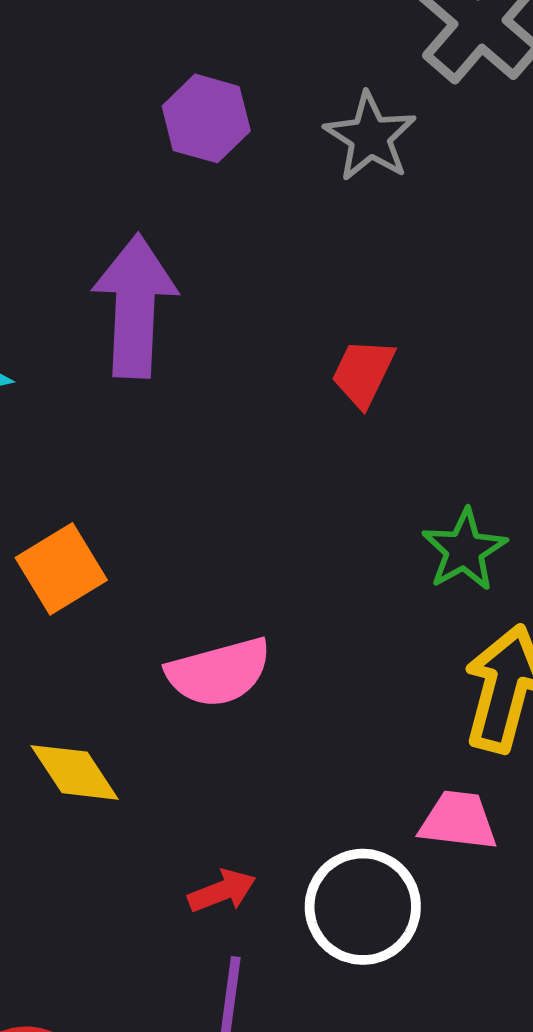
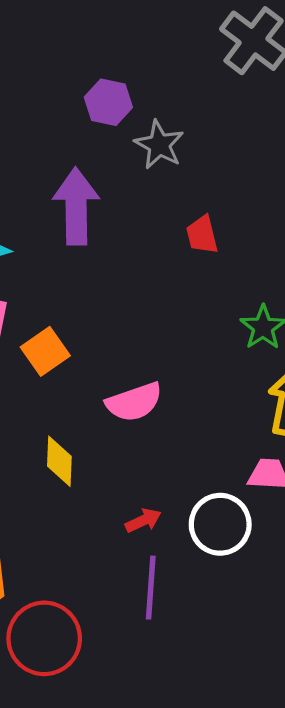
gray star: (370, 137) -> (159, 145), moved
red trapezoid: (363, 373) -> (202, 235), turned -36
yellow diamond: (75, 772) -> (59, 461), turned 39

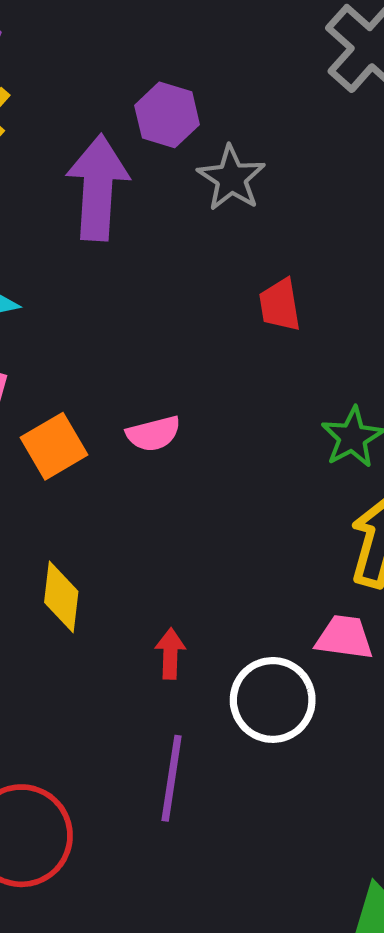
purple arrow: (76, 206) -> (98, 188), moved
pink semicircle: (134, 402) -> (153, 434), moved, size x0.7
red arrow: (143, 521) -> (170, 654), moved, turned -68

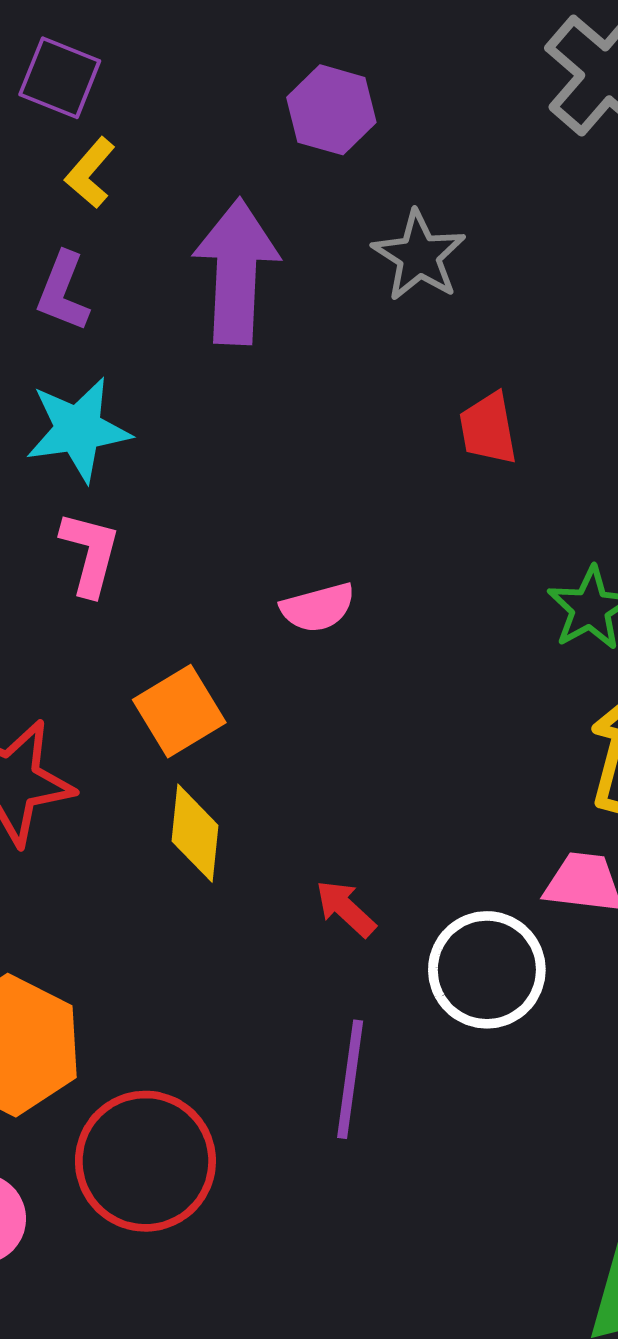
purple hexagon: (167, 115) -> (331, 110), moved
orange square: (54, 446) -> (179, 711), moved
red arrow: (170, 654) -> (346, 909), turned -48

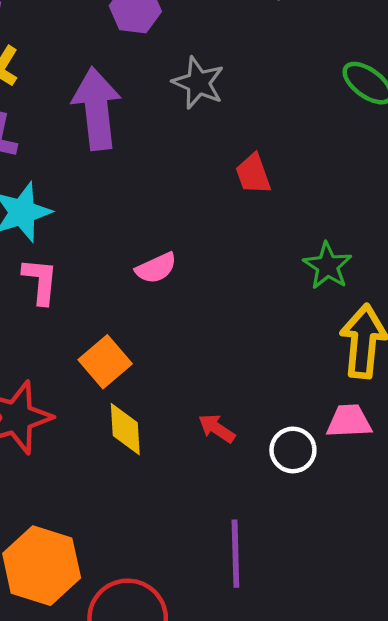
pink semicircle: (318, 608) -> (156, 268), moved
red arrow: (346, 909) -> (217, 428), moved
white circle: (487, 970) -> (293, 450), moved, size x0.7

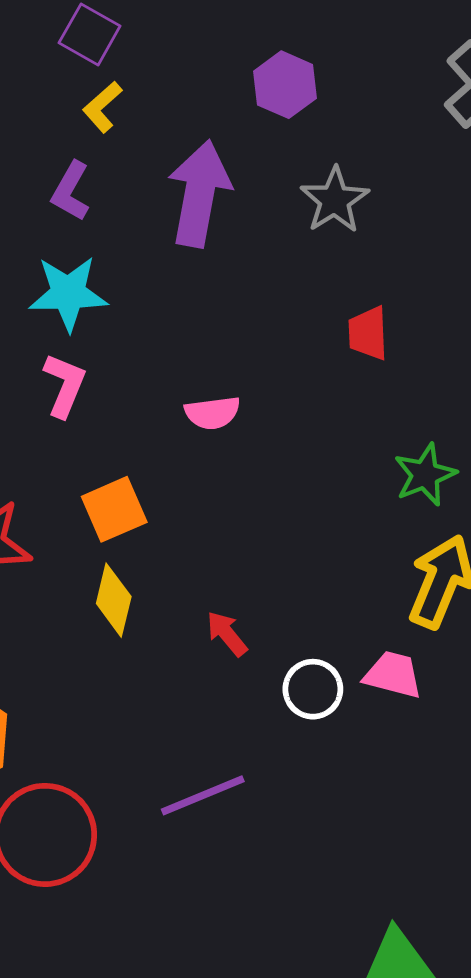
purple line: (235, 554) -> (203, 795), turned 52

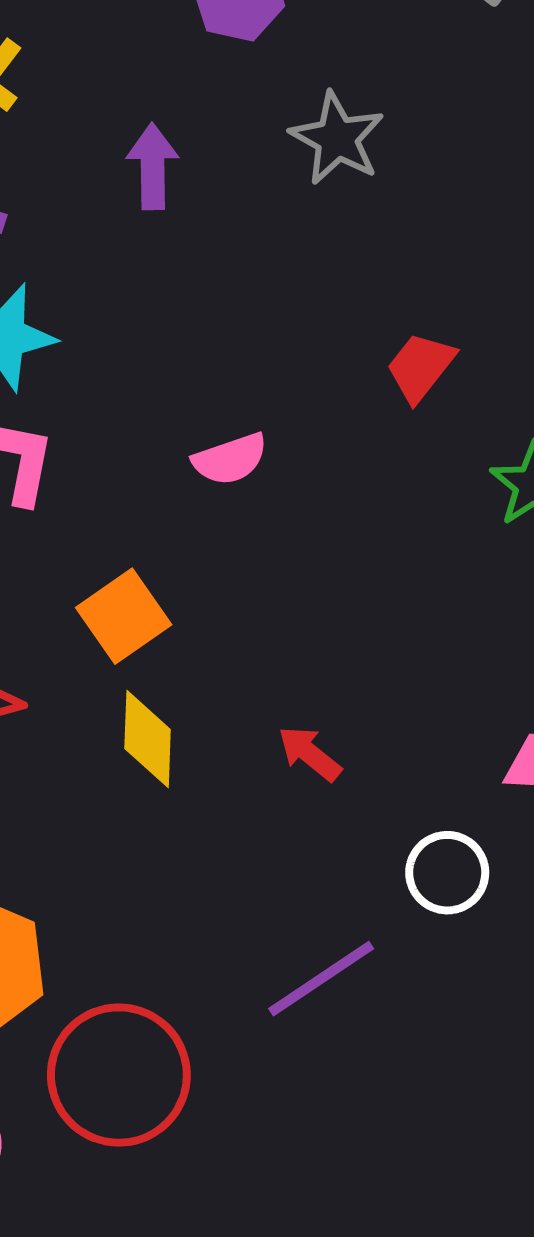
purple arrow: (199, 194) -> (153, 166), size x0.6
red trapezoid: (368, 333) -> (420, 367), moved, turned 52
white circle: (313, 689) -> (447, 873), moved

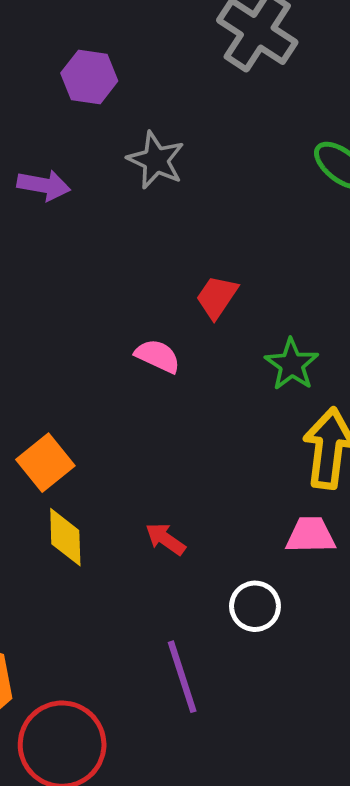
purple arrow: (153, 166) -> (44, 185), turned 105
pink semicircle: (230, 459) -> (158, 356), moved, turned -132
purple line: (321, 979) -> (182, 677), turned -70

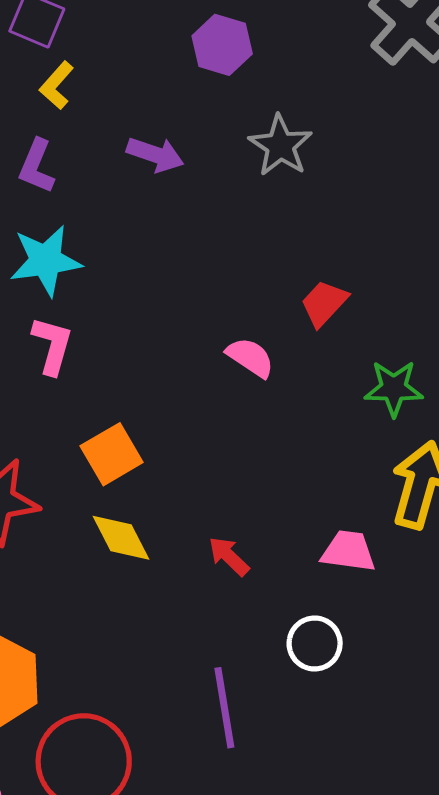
green star: (292, 364) -> (394, 388), turned 30
pink trapezoid: (311, 535) -> (348, 551), moved
yellow diamond: (65, 537) -> (121, 538), turned -34

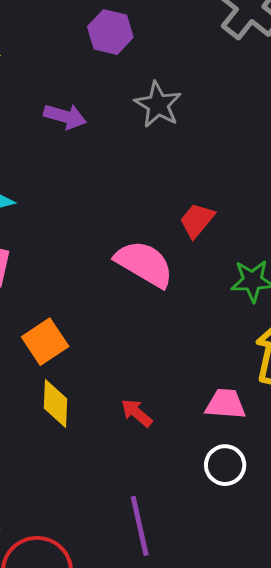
pink semicircle: (250, 357) -> (144, 264), size x1.6
yellow diamond: (121, 538) -> (56, 404), turned 33
white circle: (315, 643) -> (225, 465), moved

